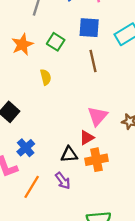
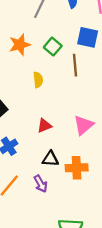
brown line: (93, 61) -> (75, 65), moved
red triangle: (87, 138) -> (44, 126), moved

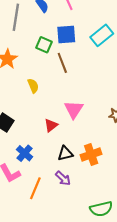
green square: (53, 47) -> (44, 45), moved
pink triangle: (84, 125) -> (74, 110), moved

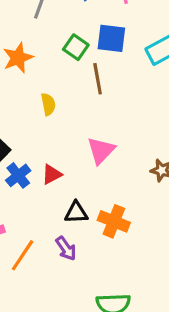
red triangle: (51, 125) -> (52, 174), moved
blue cross: (25, 153) -> (18, 175), moved
orange cross: (91, 154) -> (114, 221), turned 30

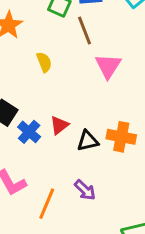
pink triangle: (101, 151) -> (108, 66), moved
black triangle: (76, 213) -> (88, 141), moved
orange cross: (114, 221) -> (121, 137), moved

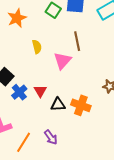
brown line: (85, 31) -> (77, 41), moved
pink triangle: (108, 66) -> (62, 61), moved
red triangle: (59, 125) -> (40, 91), turned -32

